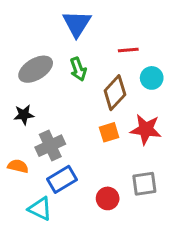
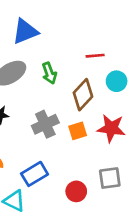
blue triangle: (77, 24) -> (25, 31), moved, turned 36
gray cross: (50, 146) -> (45, 124), moved

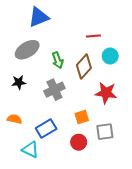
green arrow: (49, 73) -> (58, 60), moved
orange square: (78, 131) -> (82, 117), moved

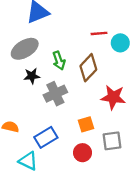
cyan circle: (110, 56) -> (120, 43), moved
black star: (19, 82) -> (32, 76), moved

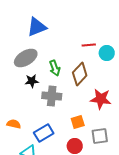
gray cross: (55, 94) -> (52, 96), turned 30

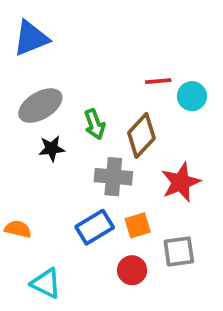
blue triangle: (37, 27) -> (31, 38), moved
gray cross: (52, 96) -> (113, 177), moved
red star: (101, 99) -> (181, 182), turned -30
blue rectangle: (44, 133) -> (95, 227), moved

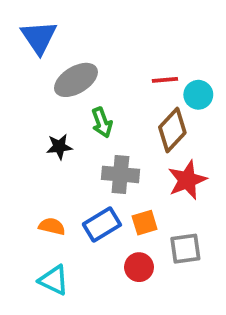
blue triangle: (31, 38) -> (39, 37), turned -42
gray ellipse: (40, 106) -> (76, 80), moved
brown diamond: (141, 135) -> (172, 130), moved
orange semicircle: (18, 229) -> (52, 226), moved

